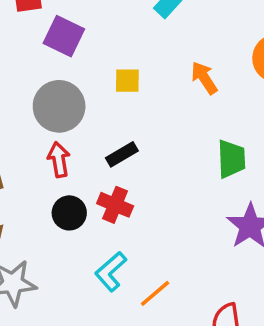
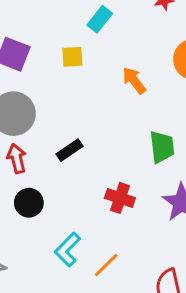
yellow square: (127, 81) -> (72, 57), moved
red cross: (115, 205) -> (120, 198), moved

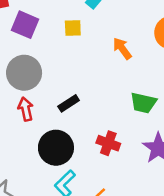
green trapezoid: (162, 147) -> (143, 103), turned 108
black circle: (29, 203) -> (56, 148), moved, size x1.5

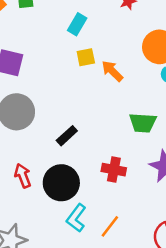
yellow square: (73, 28) -> (86, 57), moved
red arrow: (26, 109) -> (23, 176), moved

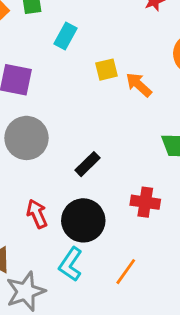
cyan rectangle: (77, 24) -> (65, 36), moved
cyan L-shape: (76, 218) -> (71, 264), moved
orange line: (110, 226) -> (126, 272), moved

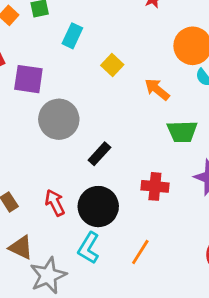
yellow square: (107, 70) -> (112, 65), turned -30
orange arrow: (139, 85) -> (157, 89), moved
gray circle: (26, 138) -> (59, 119), moved

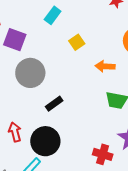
orange arrow: (157, 89) -> (105, 66), turned -48
red cross: (155, 186) -> (103, 154), moved

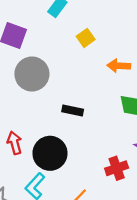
black rectangle: (54, 104) -> (73, 111), moved, turned 48
red cross: (103, 154) -> (117, 168), turned -36

